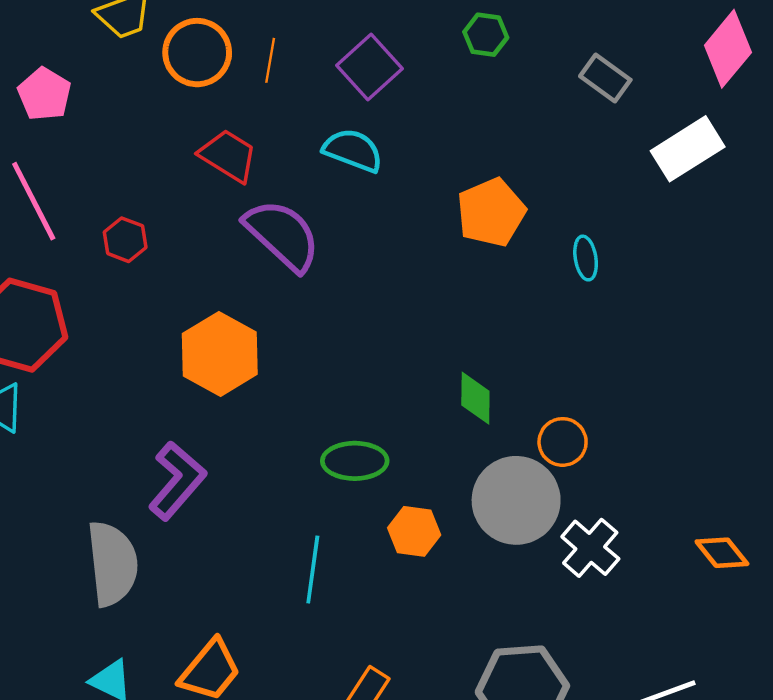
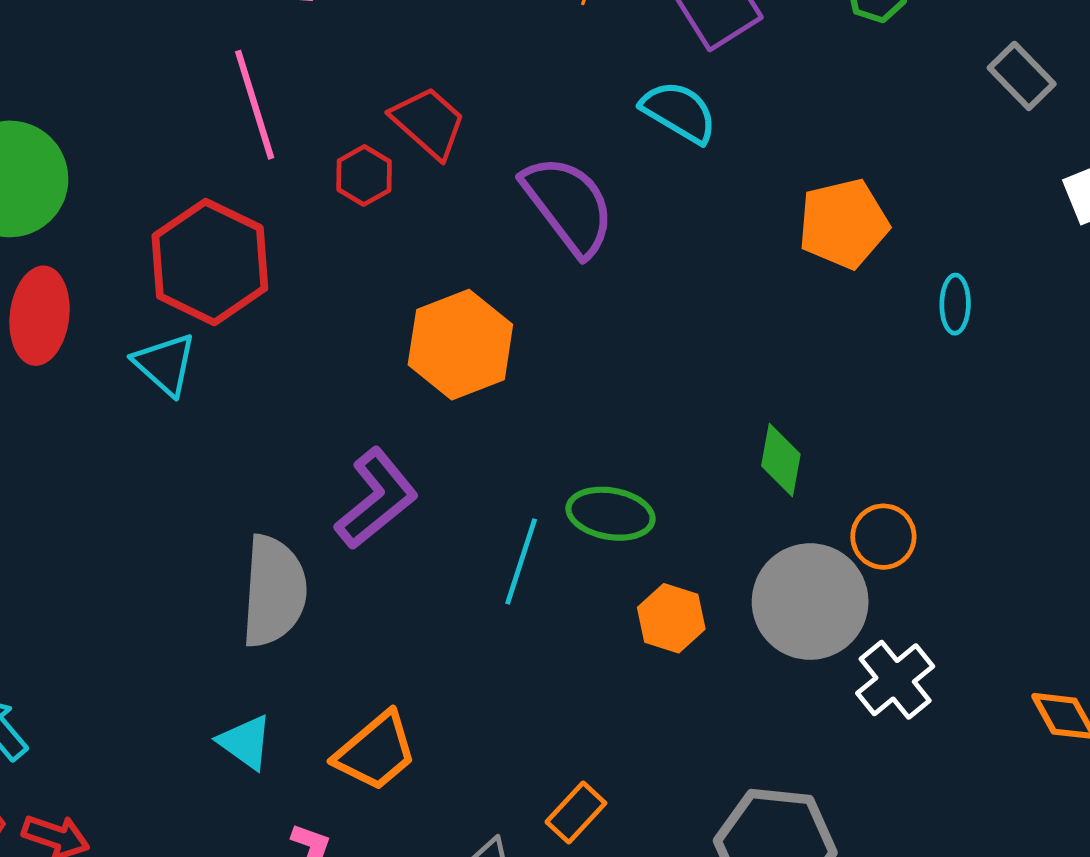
red trapezoid: (228, 156) -> (429, 122), moved
cyan line: (313, 569) -> (521, 561), moved

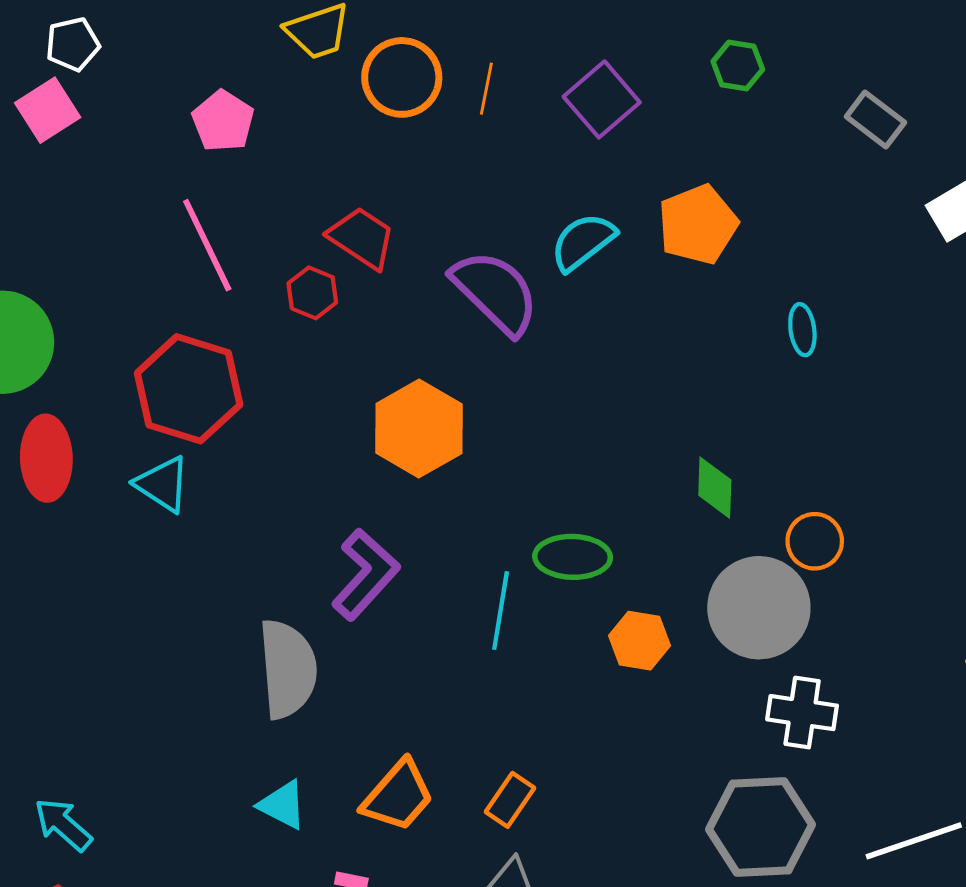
cyan semicircle: (679, 112) -> (583, 242), moved, turned -60
orange pentagon: (843, 224) -> (698, 225), moved
cyan ellipse: (955, 304) -> (802, 330), moved
white cross: (895, 680) -> (802, 713), moved, turned -34
orange rectangle: (576, 813) -> (510, 800), moved

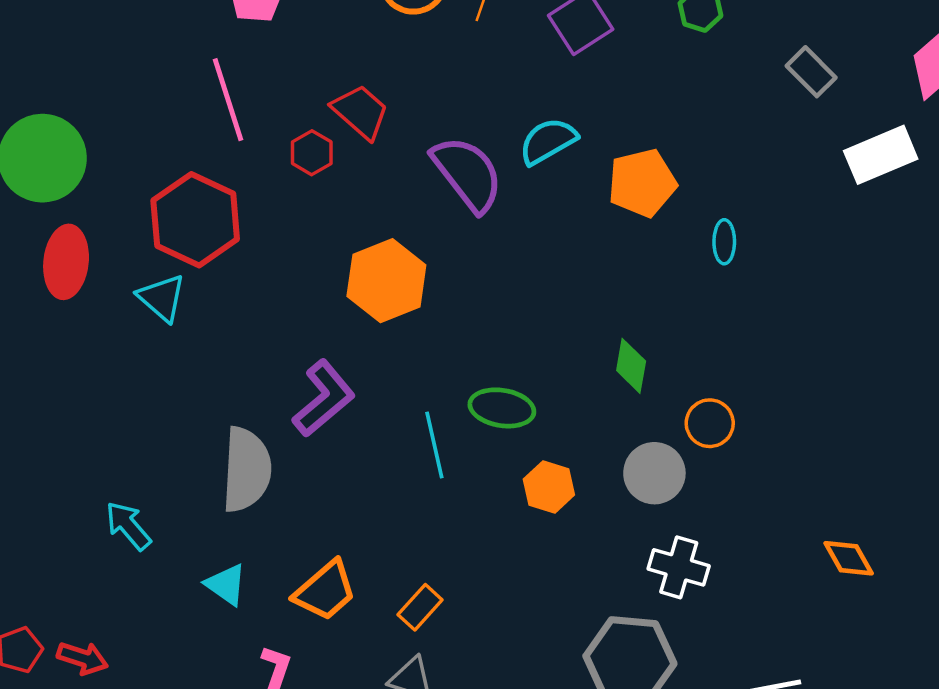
orange pentagon: (698, 225) -> (642, 183), moved
gray circle: (759, 608) -> (654, 473), size x0.7
cyan line: (501, 610) -> (434, 445), turned -30
cyan arrow: (63, 825) -> (128, 526), moved

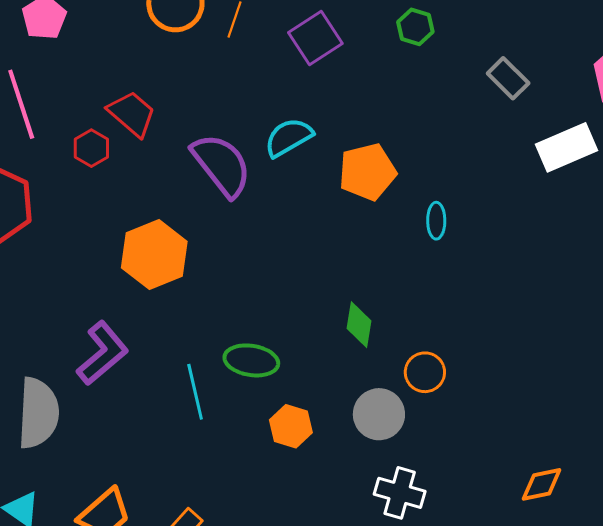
orange diamond: (849, 558) -> (542, 484), turned -72

